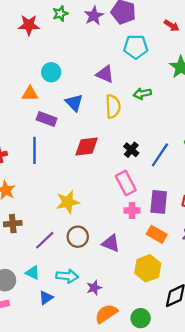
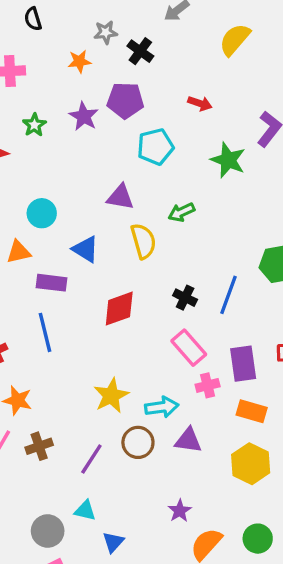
cyan arrow: (67, 276) -> (162, 407), moved

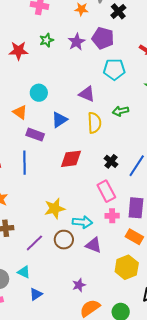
blue triangle: (86, 249) -> (60, 120), turned 42
orange triangle: (19, 252) -> (20, 112), turned 35

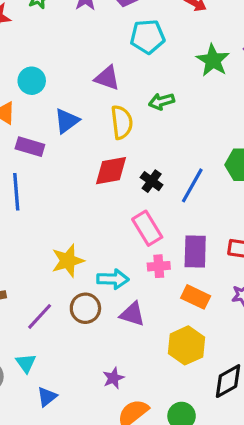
red diamond: (71, 159) -> (111, 171), moved
cyan triangle: (24, 272) -> (26, 363), turned 32

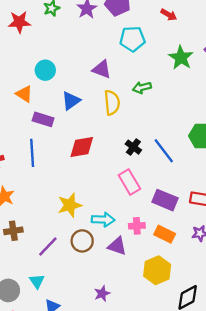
red diamond: (111, 171) -> (82, 147), moved
blue line: (192, 185) -> (164, 151), turned -68
purple rectangle: (195, 251) -> (165, 200), turned -70
pink cross: (159, 266) -> (137, 226), moved

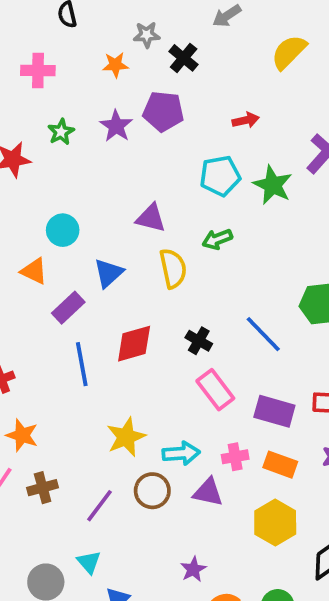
red arrow: (169, 15) -> (246, 120), turned -35
cyan pentagon: (132, 39) -> (220, 176), moved
purple rectangle: (43, 119) -> (68, 308), turned -54
black cross: (133, 147) -> (199, 341), moved
blue line: (32, 153) -> (82, 364), moved

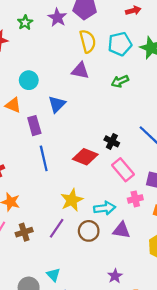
yellow semicircle: (173, 268) -> (88, 41), moved
purple rectangle: (68, 308) -> (34, 126), turned -60
red diamond: (134, 344) -> (85, 157), moved, turned 40
pink cross: (235, 457) -> (135, 199), moved
purple line: (100, 506) -> (57, 228), moved

